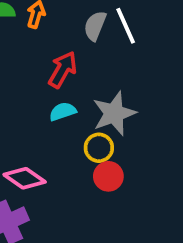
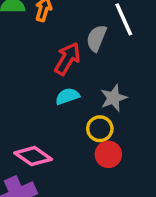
gray semicircle: (95, 26) -> (96, 38), moved
gray star: (114, 113) -> (113, 98), size x0.7

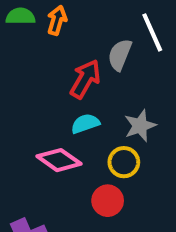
red circle: (108, 154) -> (108, 201), moved
pink diamond: (33, 156) -> (59, 160), moved

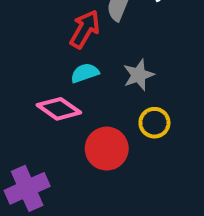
yellow circle: (124, 162) -> (154, 123), moved
red circle: (108, 201) -> (107, 149), size x1.4

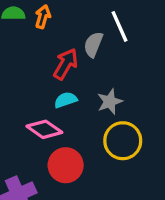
yellow circle: (154, 123) -> (123, 141), size x1.5
red circle: (107, 149) -> (66, 165), moved

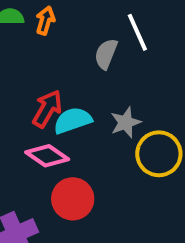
red arrow: (66, 64) -> (47, 109), moved
cyan semicircle: (66, 100) -> (73, 120), size x1.4
yellow circle: (123, 141) -> (159, 154), moved

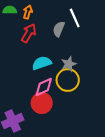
red arrow: (47, 109) -> (29, 33), moved
yellow circle: (159, 154) -> (68, 80), moved
pink diamond: (47, 156) -> (44, 87), moved, turned -60

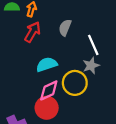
white line: (75, 18) -> (93, 45), moved
gray star: (69, 64) -> (91, 66), moved

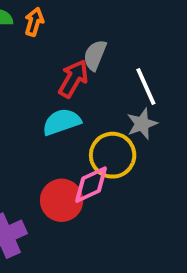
red arrow: (33, 32) -> (73, 79), moved
pink diamond: (49, 90) -> (91, 185), moved

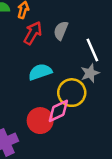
red arrow: (73, 79) -> (33, 33), moved

